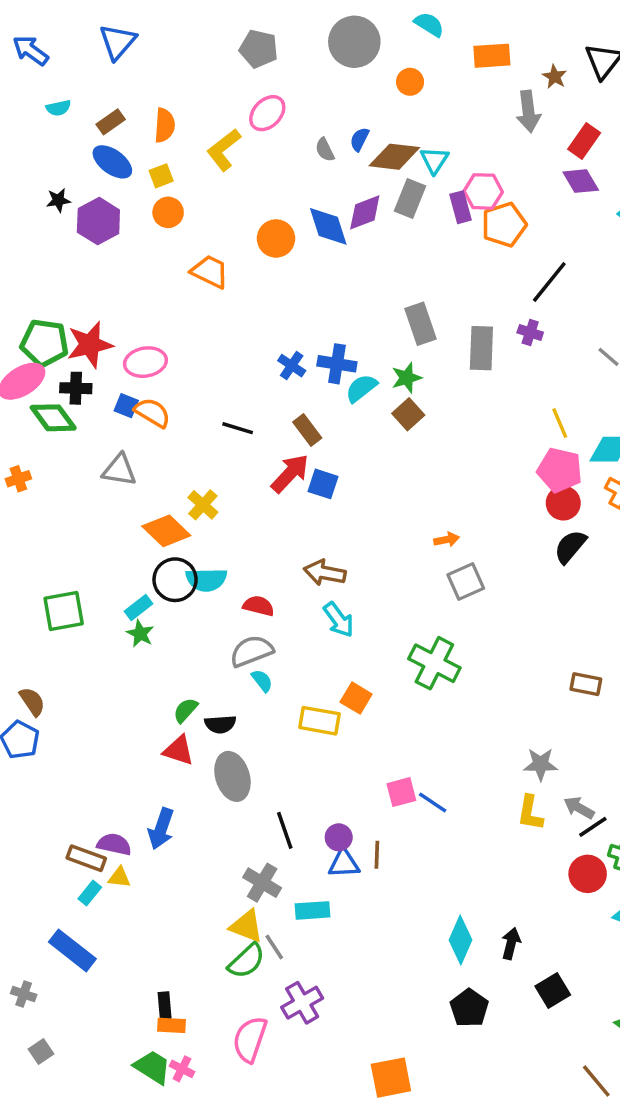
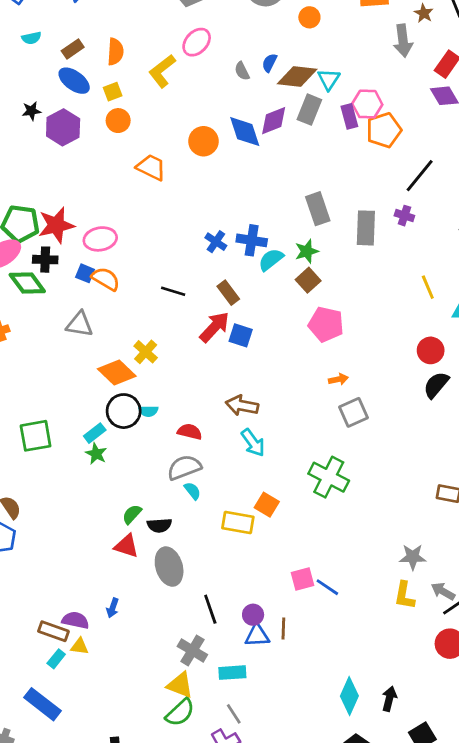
pink pentagon: (560, 470) -> (326, 324), moved
cyan semicircle: (206, 580) -> (148, 411), size x0.6
blue arrow: (161, 829) -> (113, 608), size x0.6
gray line: (274, 947) -> (234, 714), moved

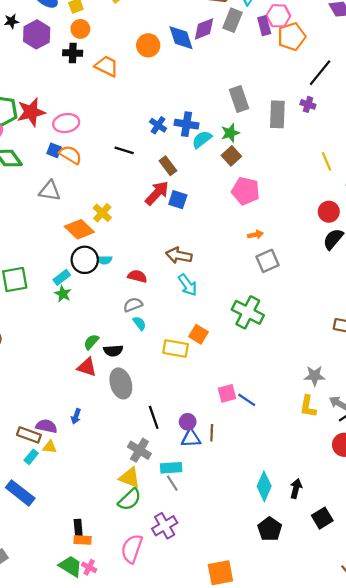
black cross: (45, 260) -> (73, 53), moved
black line: (173, 291) -> (124, 150), moved
gray semicircle: (184, 467) -> (133, 305), size x0.7
gray line: (234, 714) -> (172, 483), moved

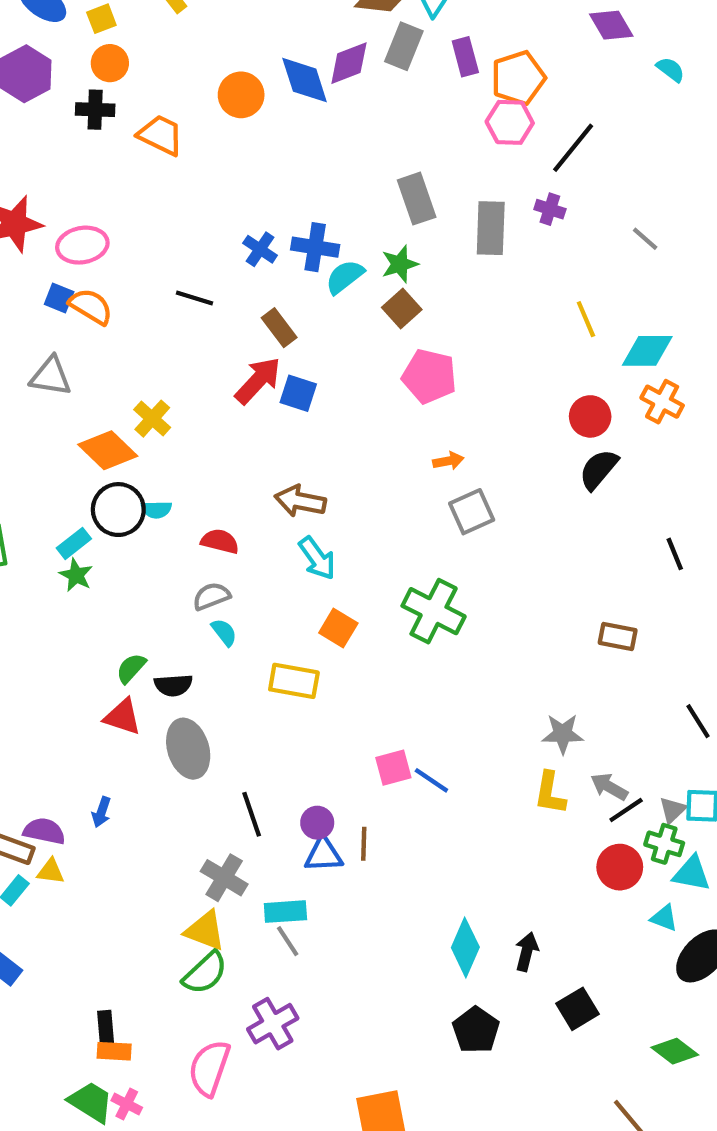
pink hexagon: (278, 16) -> (510, 122), moved
orange square: (199, 334) -> (338, 628), moved

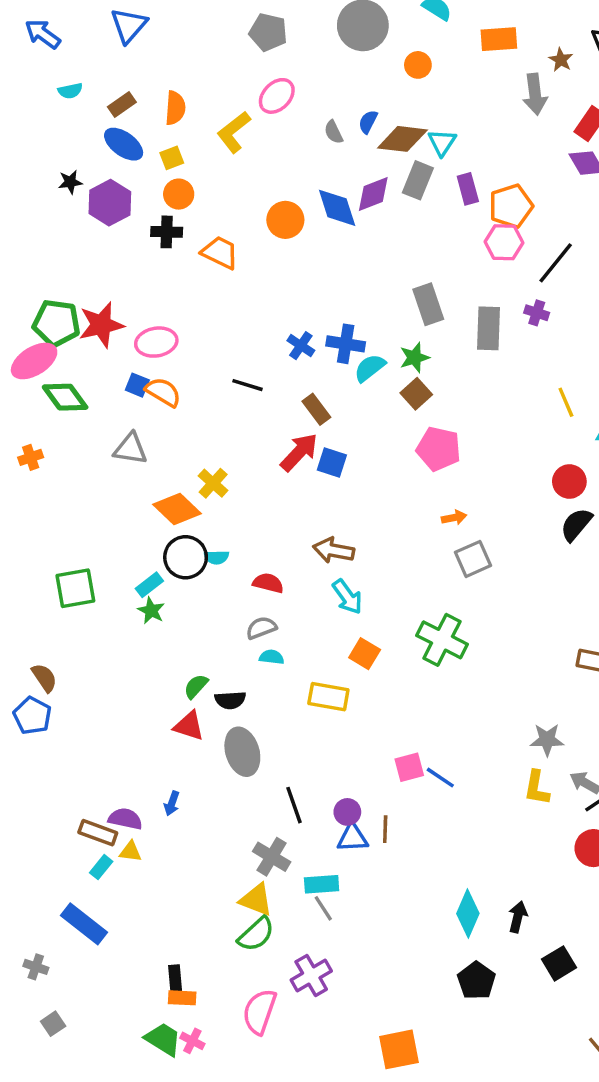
cyan semicircle: (224, 632) -> (272, 657), turned -45

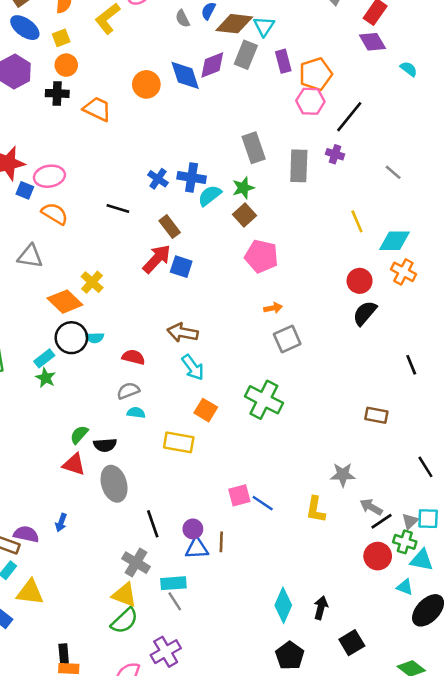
blue square: (137, 385) -> (25, 190), moved
yellow L-shape: (537, 788) -> (316, 510), moved
yellow triangle: (130, 852) -> (30, 592), moved, size x1.6

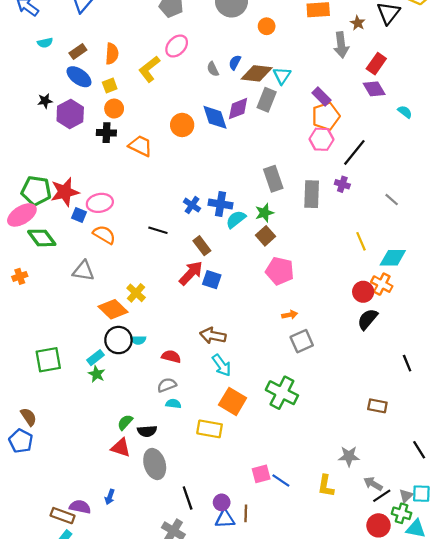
purple rectangle: (283, 61) -> (321, 96), moved, turned -30
orange cross: (403, 272) -> (382, 284), moved
orange square: (206, 410) -> (233, 401), size x1.4

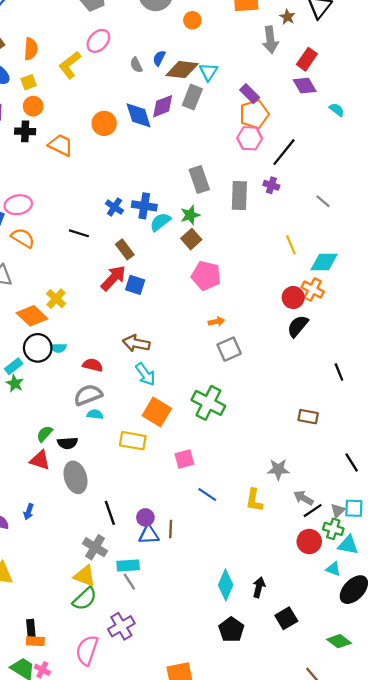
gray semicircle: (167, 385) -> (88, 395), size x1.4
pink square: (261, 474) -> (184, 459), moved

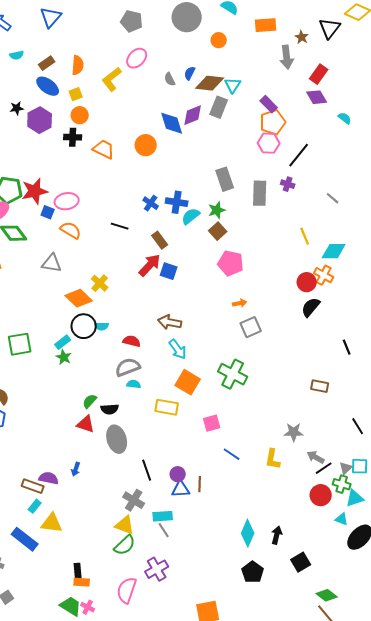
orange circle: (104, 123) -> (146, 145), moved
cyan triangle: (348, 545) -> (355, 498), turned -30
green diamond: (339, 641) -> (327, 595), moved

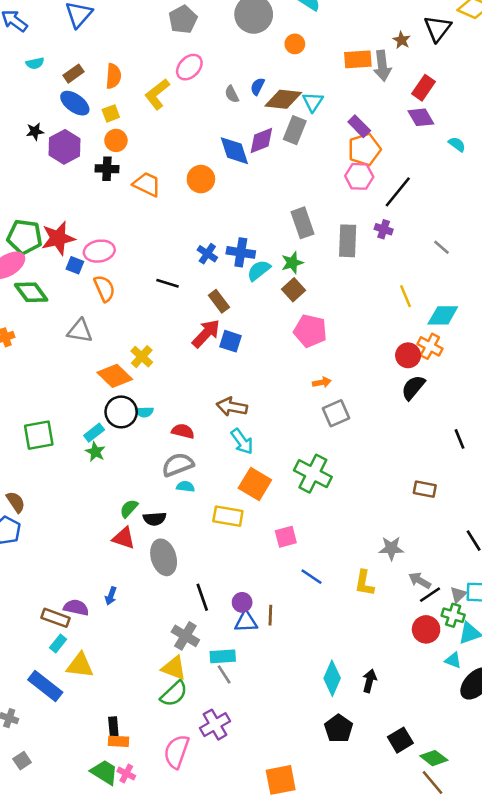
gray pentagon: (132, 21) -> (183, 19), turned 30
orange rectangle: (266, 25) -> (358, 59), moved
orange semicircle: (71, 230) -> (104, 288), turned 35
black square: (301, 562) -> (400, 740), moved

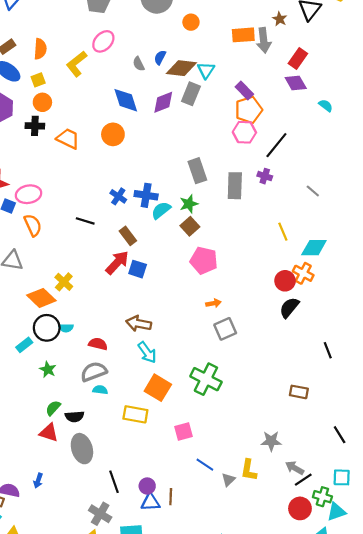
blue diamond: (234, 151) -> (126, 100), moved
green star: (95, 452) -> (48, 370), moved
gray triangle: (458, 595) -> (228, 480), moved

